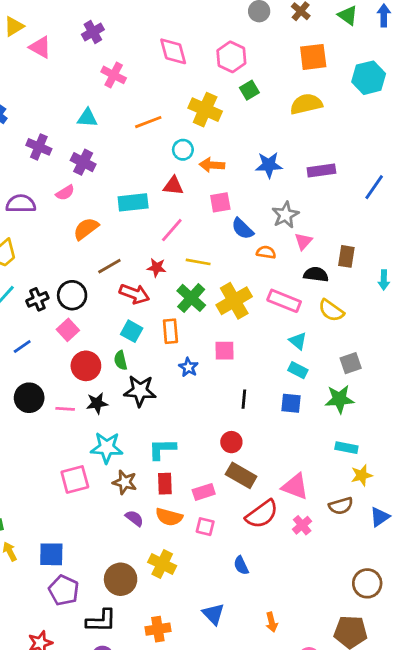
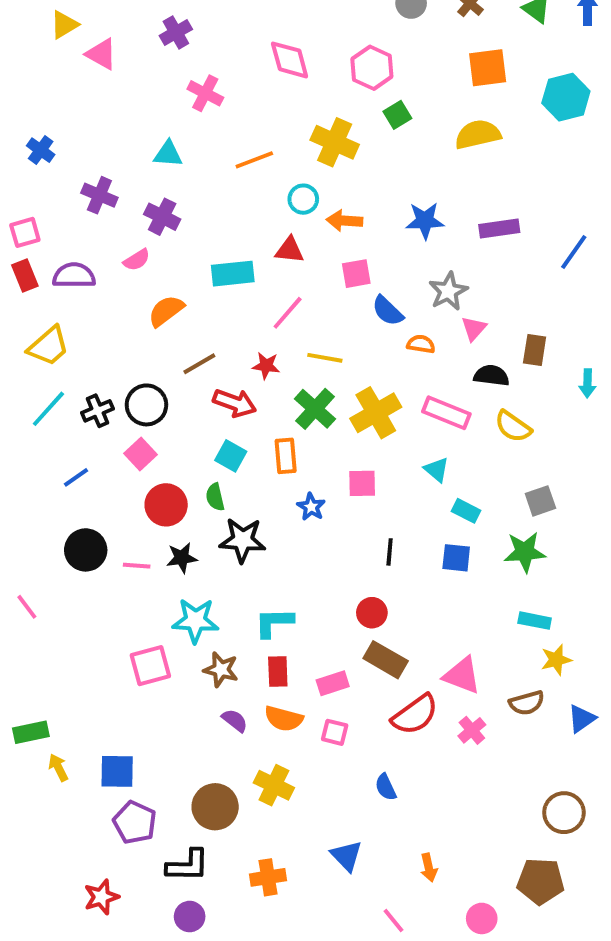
cyan triangle: (298, 341) -> (437, 470), moved

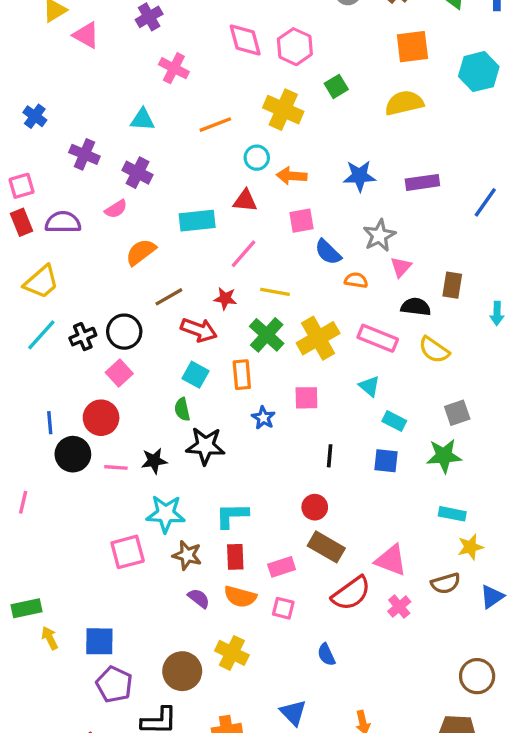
pink hexagon: (372, 68) -> (295, 47), moved
blue line: (76, 477) -> (50, 423), moved, turned -60
red circle: (166, 505) -> (101, 418), moved
pink line: (27, 607) -> (23, 502), turned 50

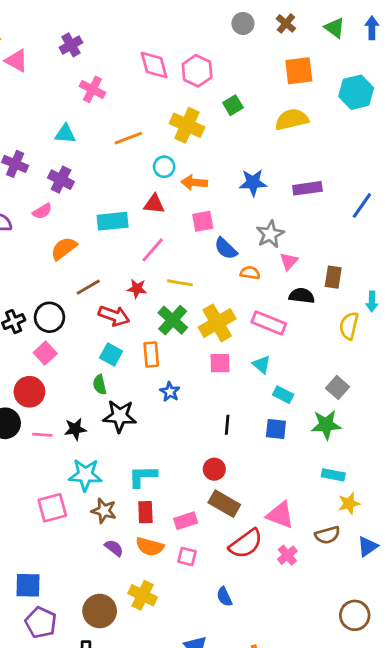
yellow semicircle: (434, 350) -> (349, 326), moved, turned 68
pink square: (306, 398) -> (220, 363), moved
gray square: (457, 413) -> (338, 387), turned -30

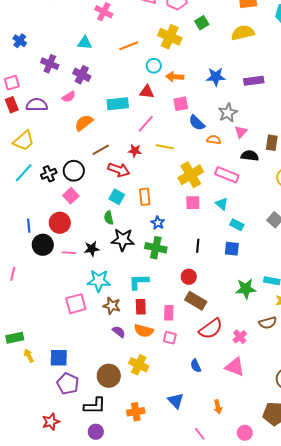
green cross: (173, 320) -> (156, 248), moved, turned -30
green star: (326, 425) -> (246, 289), moved
pink triangle: (280, 515) -> (235, 367), moved
pink rectangle: (186, 521) -> (169, 313), turned -70

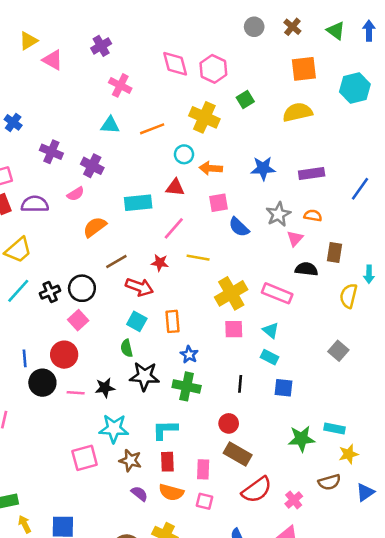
cyan triangle: (85, 43) -> (110, 125), moved
orange semicircle: (214, 140) -> (313, 216), moved
cyan rectangle: (237, 225) -> (269, 357), moved

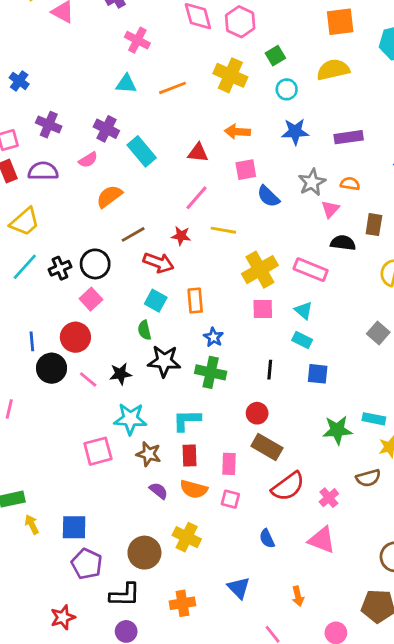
purple cross: (51, 152) -> (49, 125), moved
cyan circle: (184, 154) -> (287, 89), moved
cyan rectangle: (138, 203) -> (142, 151), moved, turned 56
pink line: (76, 393) -> (88, 379), turned 36

